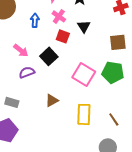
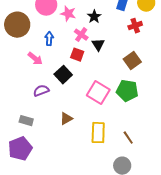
pink cross: (59, 16) -> (81, 35), moved
brown square: (118, 42) -> (132, 61), turned -30
pink arrow: (21, 50) -> (35, 59), moved

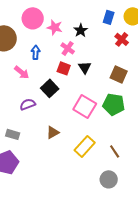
red cross: (135, 26) -> (122, 39), turned -32
black triangle: (98, 45) -> (85, 67), moved
brown square: (132, 61) -> (119, 74), turned -30
yellow rectangle: (98, 133) -> (85, 146), turned 40

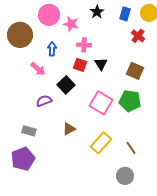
black star: (81, 30) -> (97, 12), moved
pink cross: (68, 48) -> (84, 45), turned -32

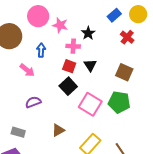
black star: (97, 12) -> (88, 33), moved
blue rectangle: (125, 14) -> (114, 15), turned 32
black square: (66, 85) -> (68, 86), moved

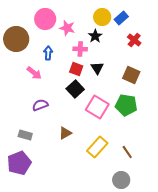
yellow circle: (138, 14) -> (102, 17), moved

